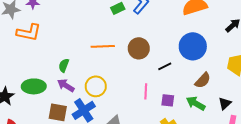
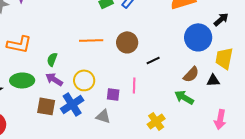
orange L-shape: (29, 32) -> (19, 44), moved
blue circle: (193, 46) -> (198, 37), moved
purple square: (168, 100) -> (113, 94), moved
black triangle: (225, 103) -> (213, 80), moved, turned 40

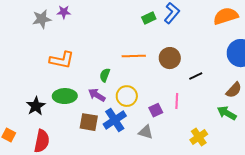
green semicircle: (52, 59) -> (105, 75), moved
purple square: (113, 94) -> (156, 110), turned -32

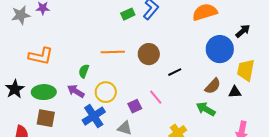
pink line: (177, 101) -> (156, 97), turned -42
black star: (36, 106) -> (15, 89), moved
brown square: (89, 122) -> (46, 118), moved

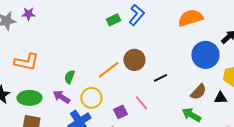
orange line: (113, 52) -> (108, 70), moved, turned -35

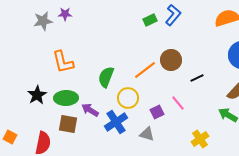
orange L-shape: (26, 62) -> (63, 62), turned 65
green semicircle: (69, 77) -> (106, 77), size x1.5
purple arrow: (61, 97) -> (90, 110), moved

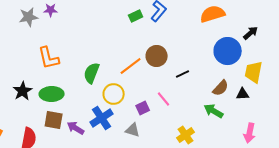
purple arrow: (90, 110) -> (76, 128), moved

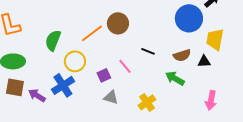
black line: (183, 74) -> (148, 51), moved, turned 48
brown semicircle: (221, 88) -> (182, 55), turned 30
gray triangle: (133, 130) -> (111, 97), moved

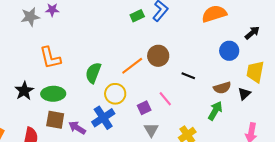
blue circle: (189, 18) -> (229, 51), size x0.7
black line: (148, 51) -> (188, 76), moved
black triangle: (204, 61) -> (244, 94), turned -40
green arrow: (175, 78) -> (215, 111), turned 90
gray triangle: (111, 97) -> (151, 130), turned 42

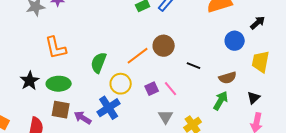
black triangle: (244, 94) -> (254, 98), moved
purple square: (144, 108) -> (152, 89), moved
gray triangle: (151, 130) -> (166, 117), moved

